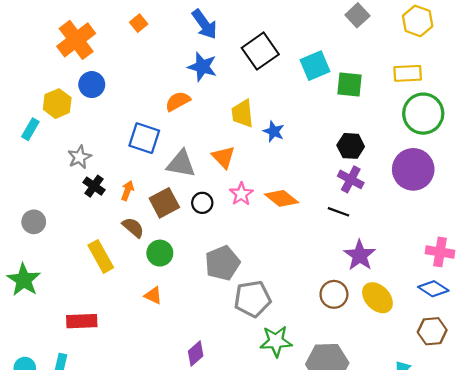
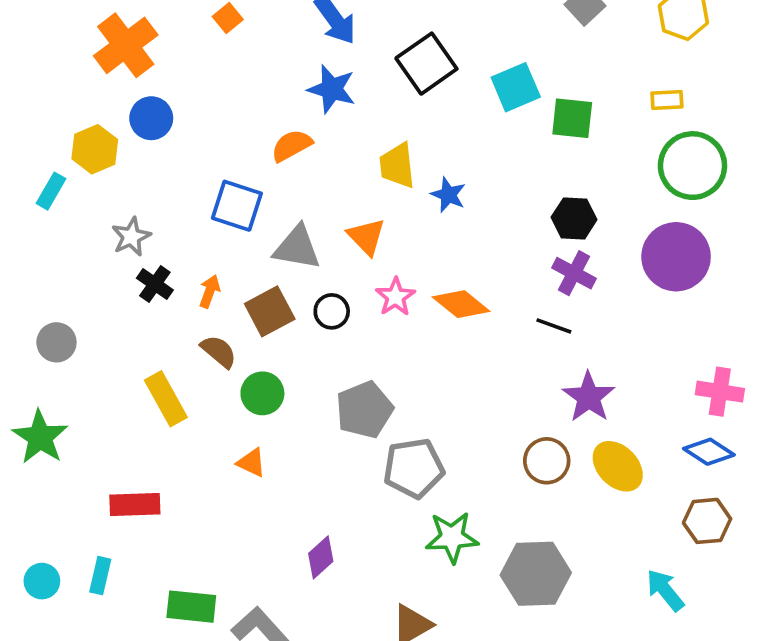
yellow rectangle: (408, 73) -> (667, 100), size x0.7

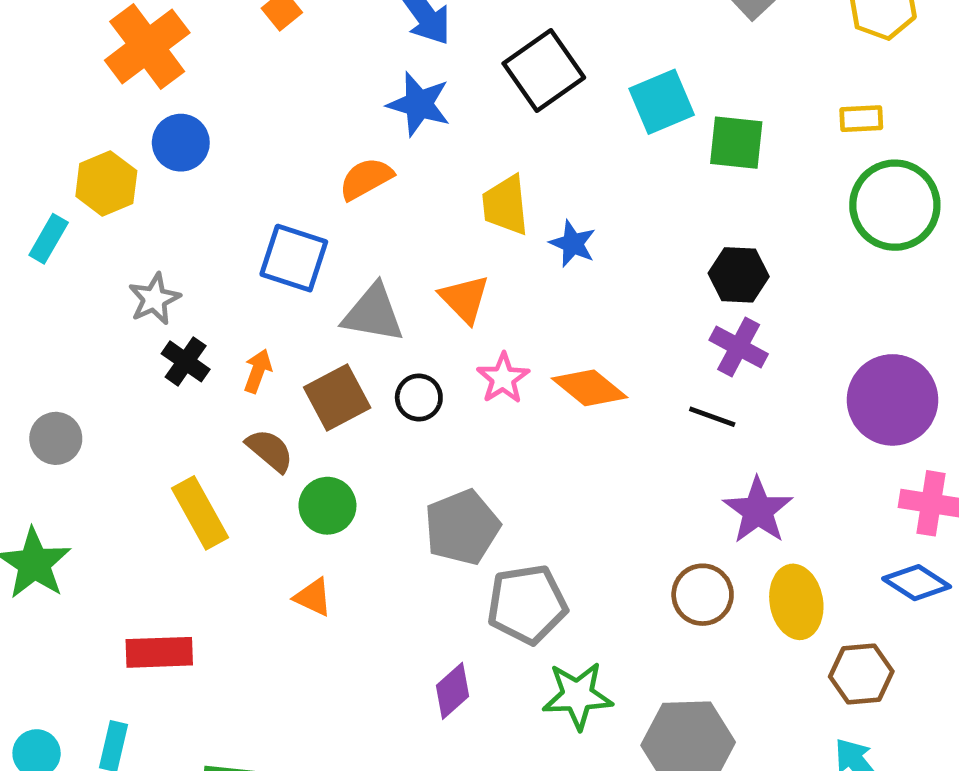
purple circle: (676, 257) -> (893, 400), moved
yellow ellipse: (618, 466) -> (796, 602), turned 34
brown hexagon: (707, 521) -> (861, 674), moved
purple diamond: (321, 557) -> (452, 691), moved

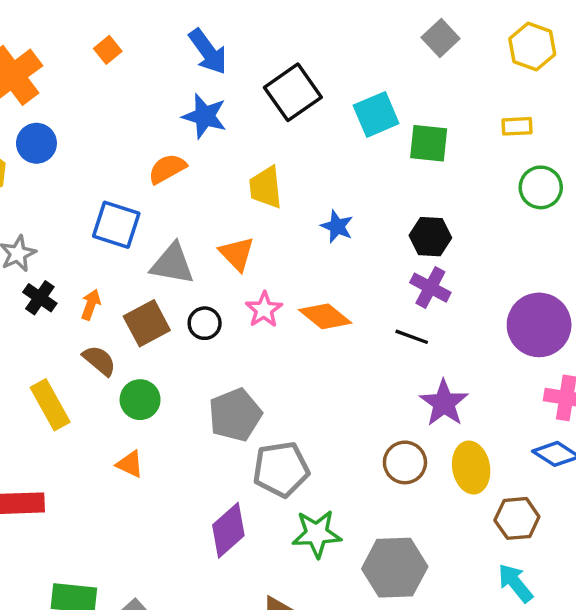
green circle: (895, 205) -> (541, 187), size x0.7
blue star: (573, 244) -> (337, 226), moved
purple diamond: (452, 691) -> (228, 530), size x1.4

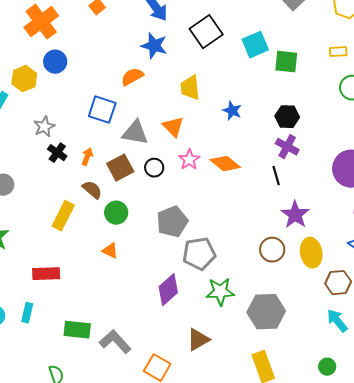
black line: (412, 337) -> (276, 176), turned 54
yellow rectangle: (50, 405) -> (63, 216), turned 56

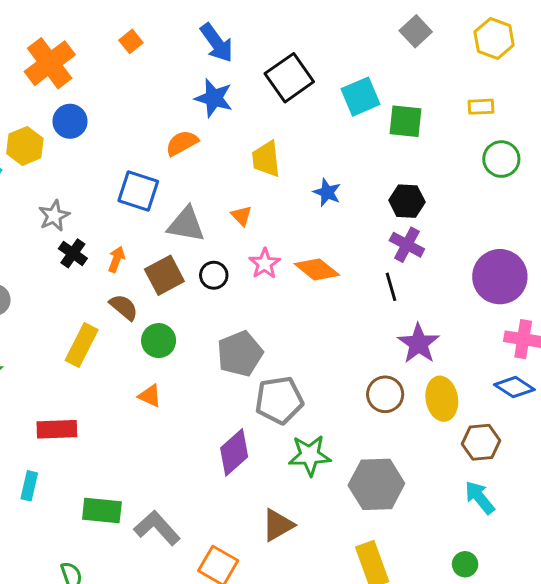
orange triangle: (173, 127) -> (241, 216), size x0.7

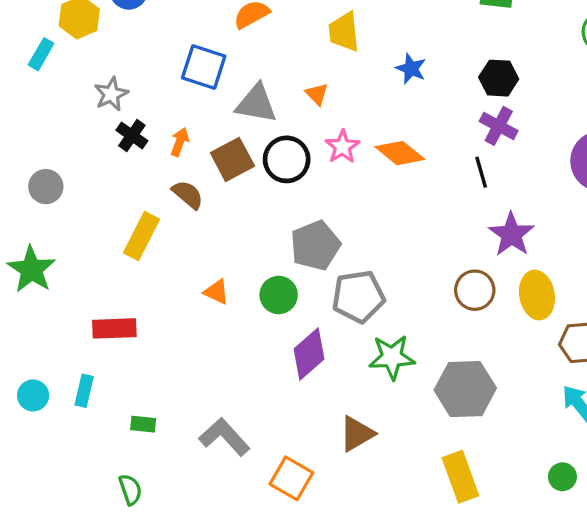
black circle: (214, 275) -> (287, 159), size x1.5
green circle: (159, 341) -> (279, 295), moved
green rectangle: (102, 511) -> (143, 424), moved, size x0.6

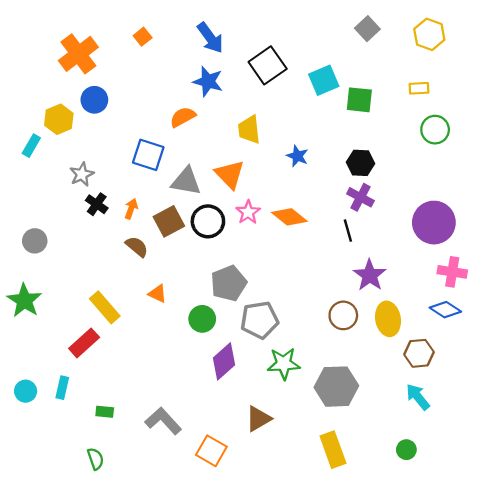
orange triangle: (317, 94) -> (230, 174), size x1.8
yellow rectangle: (141, 236) -> (105, 307), moved, turned -68
orange triangle: (216, 292) -> (157, 294), moved
red rectangle: (114, 328) -> (84, 343), turned -40

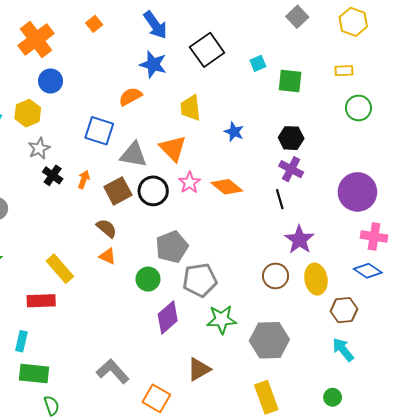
cyan square: (324, 80) -> (258, 63), size x0.6
yellow hexagon: (59, 119) -> (28, 113), moved
brown semicircle: (137, 247) -> (107, 228), moved
red rectangle: (84, 343) -> (41, 301), turned 40
green rectangle: (105, 412) -> (34, 373), moved, size x1.8

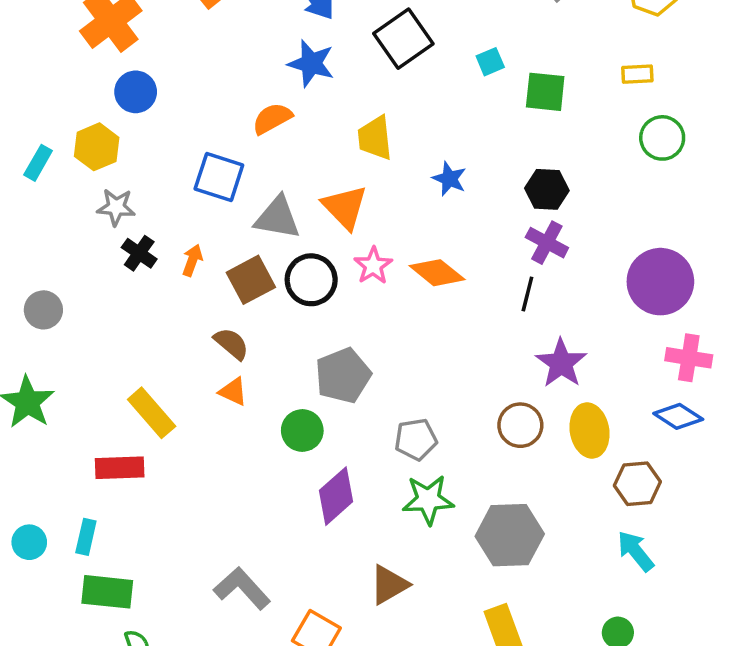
gray star: (39, 148) -> (116, 207), turned 30
black line: (280, 199) -> (527, 294), turned 30
gray pentagon: (200, 280) -> (416, 439), moved, size x0.7

